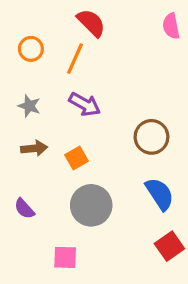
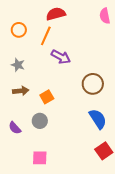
red semicircle: (91, 23) -> (56, 14), turned -60
purple arrow: (85, 104) -> (61, 57), moved
gray circle: (91, 205) -> (40, 121), moved, size x0.6

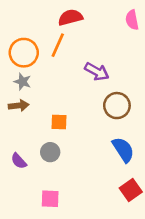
orange circle: (19, 30) -> (24, 53), moved, size x1.5
purple arrow: (61, 57) -> (97, 72), moved
brown arrow: (21, 91) -> (19, 106), moved
orange square: (47, 97) -> (59, 122), turned 32

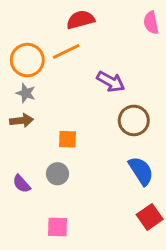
orange line: (58, 45) -> (66, 51), turned 40

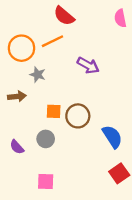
red semicircle: (81, 20) -> (64, 16), turned -125
gray star: (26, 93) -> (38, 75), moved
brown circle: (134, 120) -> (78, 116), moved

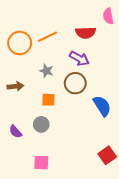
red semicircle: (64, 16) -> (86, 33), moved, turned -42
gray star: (38, 75) -> (46, 71), moved
brown circle: (78, 116) -> (75, 83), moved
blue semicircle: (112, 137) -> (102, 106), moved

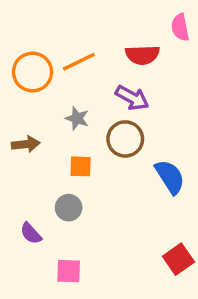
purple semicircle: (15, 132) -> (31, 233), moved

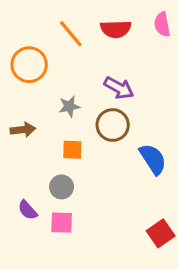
red semicircle: (142, 55) -> (116, 29), moved
orange line: (79, 62) -> (71, 34), moved, turned 76
gray star: (77, 118) -> (69, 106), turned -30
pink square: (69, 271) -> (62, 223), moved

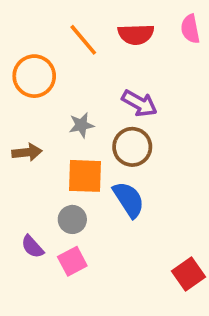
orange square: (72, 150) -> (85, 176), size x1.5
blue semicircle: (153, 159) -> (129, 200), moved
pink square: (62, 223) -> (72, 261), turned -30

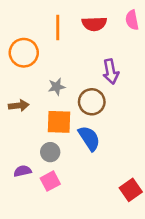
orange line: (83, 40) -> (58, 28), turned 40
purple arrow: (139, 103) -> (111, 72), moved, turned 50
purple semicircle: (32, 247) -> (23, 171), turned 120

